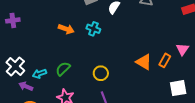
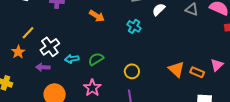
orange arrow: (66, 29) -> (97, 16), moved
orange rectangle: (165, 60) -> (197, 72), turned 72
purple arrow: (26, 86) -> (43, 67), moved, turned -32

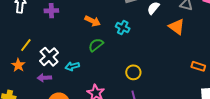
cyan cross: (134, 26) -> (123, 28), moved
green semicircle: (96, 59) -> (96, 45), moved
orange triangle: (176, 69) -> (177, 27), moved

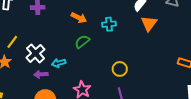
orange triangle: (177, 27) -> (149, 23), moved, turned 30
cyan cross: (123, 28) -> (109, 24), turned -32
purple arrow: (44, 78) -> (41, 74), moved

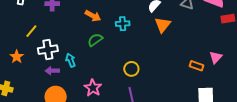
yellow line: (12, 42) -> (31, 31), moved
white cross: (35, 53) -> (48, 50), turned 30
cyan arrow: (59, 63) -> (71, 60), turned 80

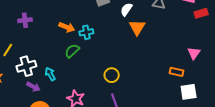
cyan cross: (123, 24) -> (86, 32), moved
orange rectangle: (196, 66) -> (177, 72), moved
purple arrow: (52, 71) -> (33, 87), turned -144

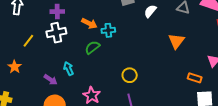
purple cross: (25, 20) -> (57, 12), moved
orange triangle: (137, 27) -> (176, 41), moved
white cross: (26, 66) -> (56, 33), moved

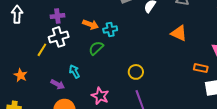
yellow line: (28, 41) -> (42, 50), moved
orange triangle: (176, 41) -> (179, 33), turned -36

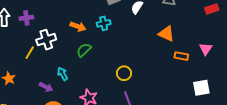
purple cross: (57, 16) -> (26, 18), moved
cyan cross: (110, 29) -> (104, 23), moved
orange rectangle: (201, 68) -> (181, 56), moved

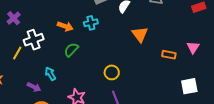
purple cross: (26, 18) -> (14, 18), turned -32
orange triangle: (166, 34) -> (140, 34), moved, turned 30

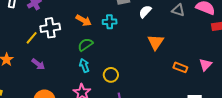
yellow circle: (112, 72) -> (111, 75), moved
cyan arrow: (50, 74) -> (84, 66), moved
purple arrow: (34, 87) -> (38, 64), moved

